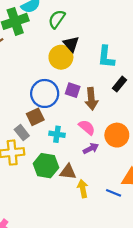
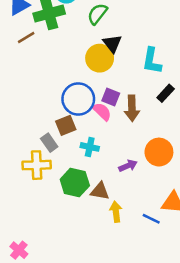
pink semicircle: (87, 127) -> (102, 112), moved

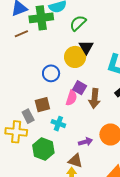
blue circle: (78, 99) -> (51, 73), moved, size x0.7
pink semicircle: (102, 112) -> (71, 98), turned 56
brown triangle: (100, 191) -> (75, 161), moved

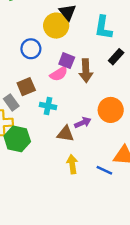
pink semicircle: (71, 98) -> (59, 74), turned 49
green hexagon: (43, 149) -> (17, 139), moved
brown triangle: (75, 161) -> (65, 134), moved

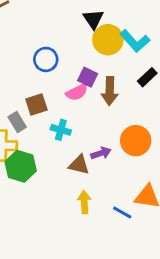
yellow circle: (56, 26) -> (108, 40), moved
cyan L-shape: (103, 28) -> (135, 41), turned -55

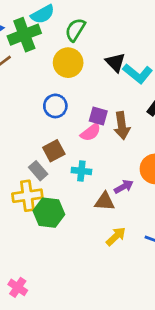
black triangle: (93, 19) -> (115, 62), moved
yellow circle: (108, 40) -> (68, 63), moved
yellow arrow: (84, 202) -> (116, 236), turned 60

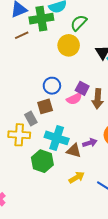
blue circle: (55, 106) -> (52, 86), moved
cyan cross: (81, 171) -> (57, 138), moved, size x1.6
green hexagon: (49, 213) -> (42, 161), moved

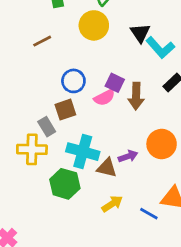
brown line: (22, 35) -> (42, 41), moved

